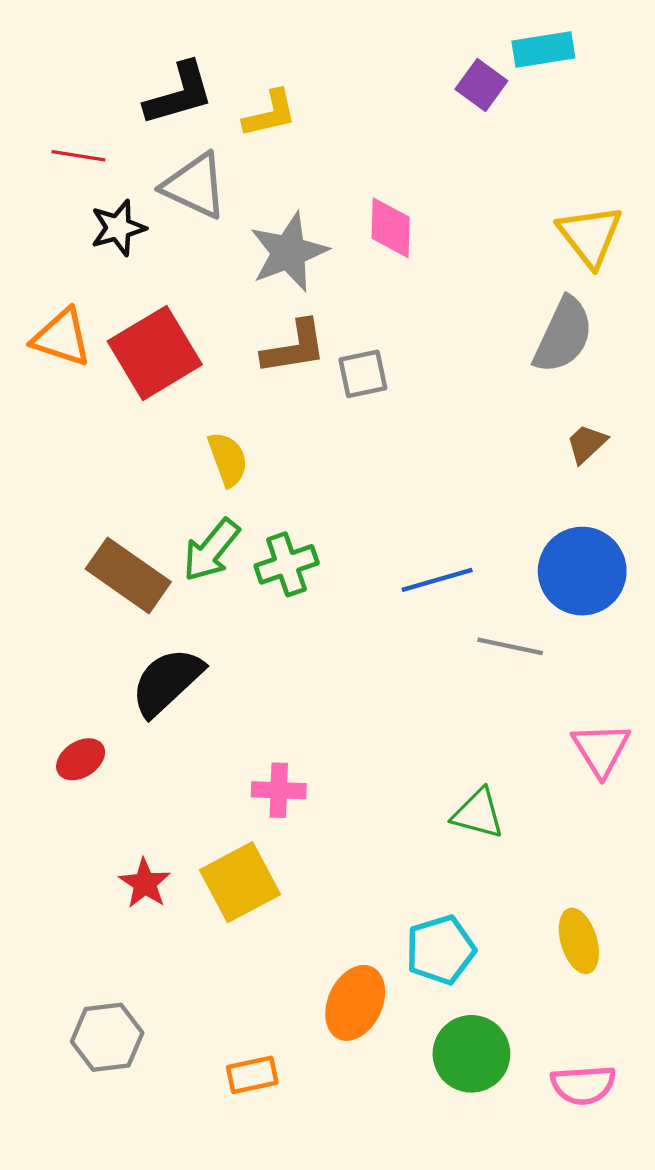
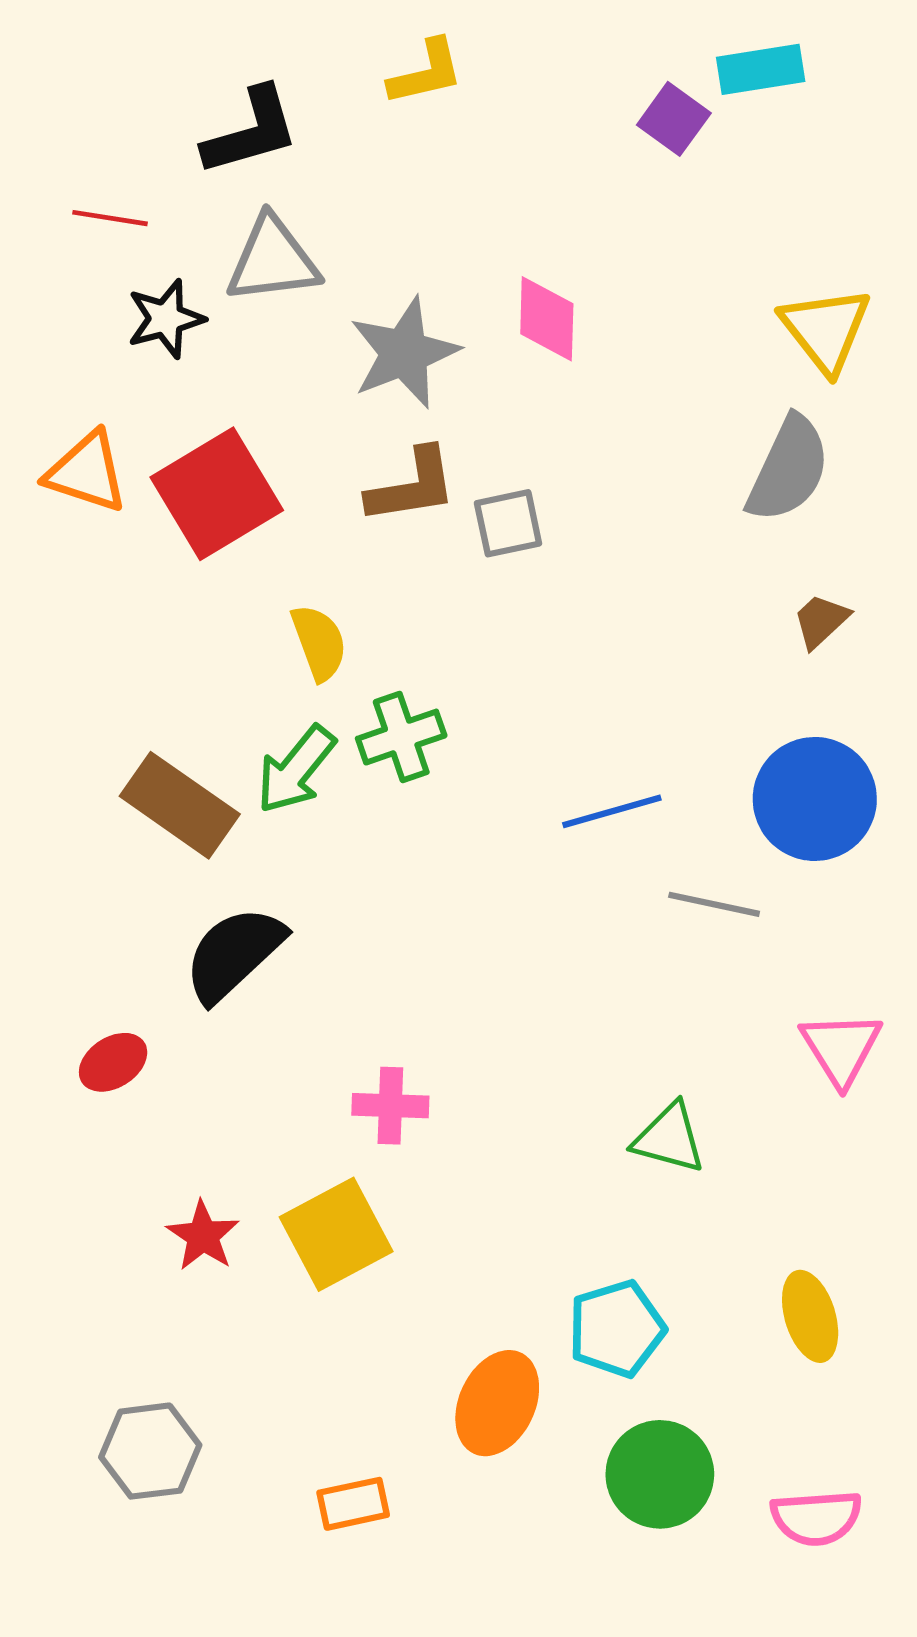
yellow L-shape: (270, 114) -> (426, 73), moved
gray triangle: (195, 186) -> (273, 260), turned -32
green cross: (287, 564) -> (401, 737), moved

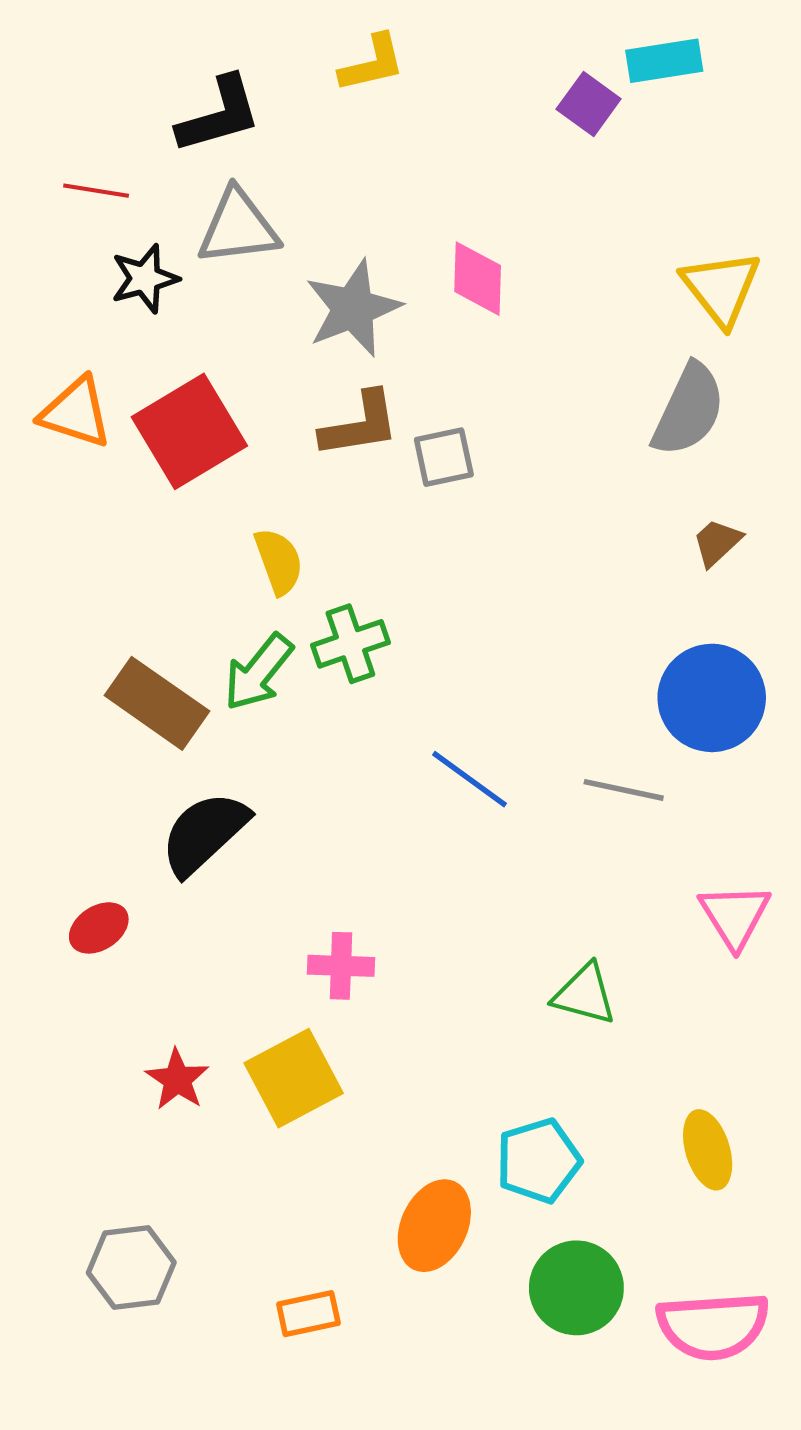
blue line: (612, 811) -> (469, 779), moved, turned 52
pink semicircle: (816, 1518) -> (713, 1326), size x1.4

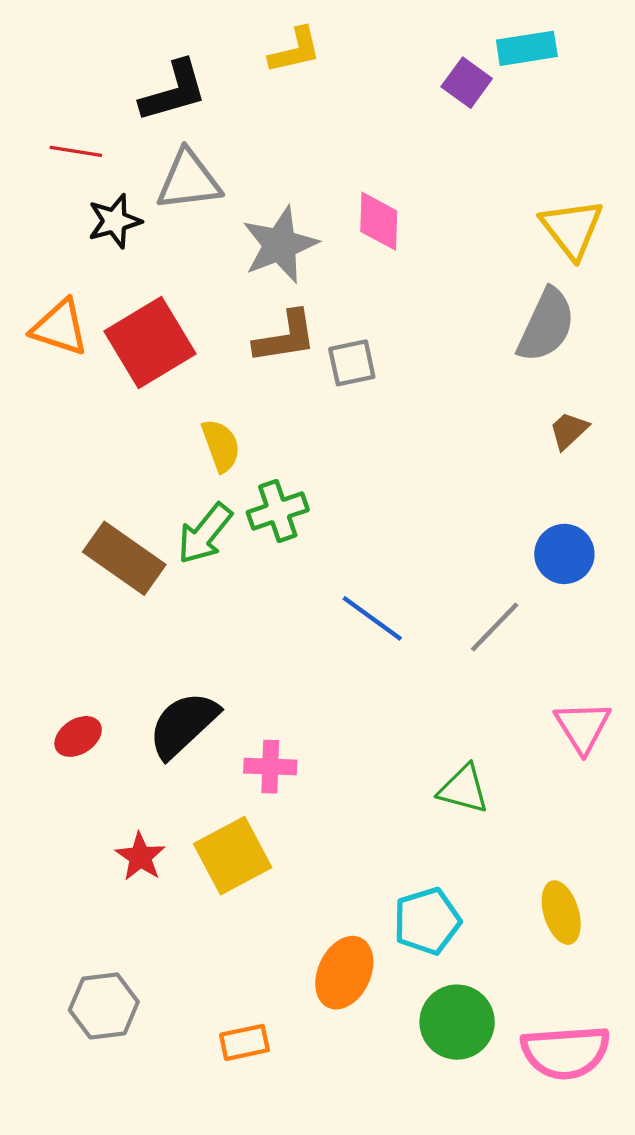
blue circle: (712, 698) -> (564, 554), size x0.7
gray line: (624, 790) -> (495, 627), turned -58
black semicircle: (204, 833) -> (183, 725), moved

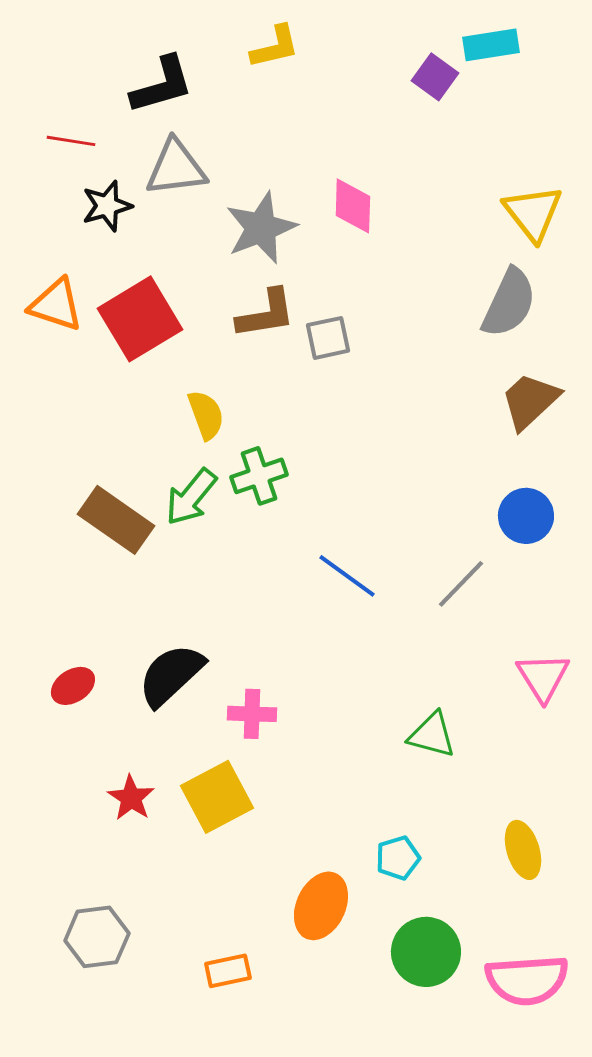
brown trapezoid: (569, 431) -> (530, 401), size x1.6
cyan pentagon: (427, 921) -> (398, 858), size x0.7

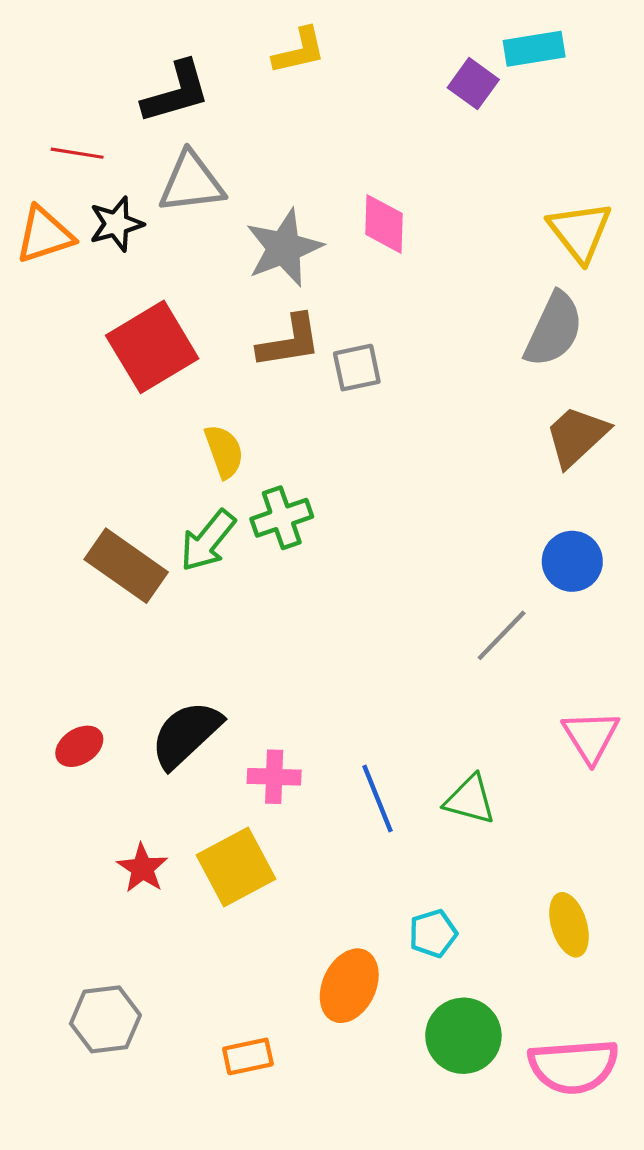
orange triangle: (56, 305) -> (44, 235), moved, turned -36
blue line: (347, 576) -> (377, 799), moved, turned 32

